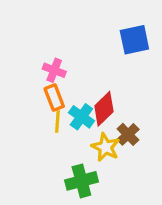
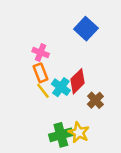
blue square: (134, 40) -> (86, 29), moved, turned -35
yellow line: (57, 122) -> (43, 91), turned -42
yellow star: (106, 147) -> (79, 132), moved

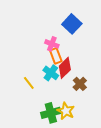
pink cross: (41, 52) -> (52, 44), moved
orange rectangle: (41, 73) -> (56, 56), moved
yellow line: (43, 91) -> (29, 83), moved

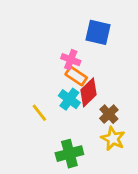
blue square: (72, 24) -> (98, 32), turned -30
orange rectangle: (56, 56) -> (76, 76), turned -35
yellow star: (66, 111) -> (113, 139), moved

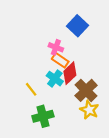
blue square: (98, 32) -> (77, 26), turned 30
brown cross: (109, 114) -> (86, 90), size x1.5
green cross: (69, 154) -> (43, 116), moved

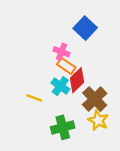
yellow line: (31, 89) -> (34, 98), turned -32
green cross: (43, 116) -> (63, 127), moved

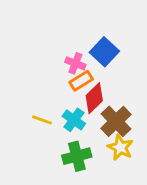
blue square: (85, 28) -> (104, 52), moved
orange rectangle: (66, 66) -> (81, 81), turned -66
cyan cross: (60, 86) -> (74, 120), moved

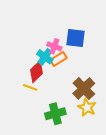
blue square: (104, 52) -> (75, 38), turned -36
red diamond: (94, 98) -> (36, 72), moved
cyan cross: (74, 120) -> (45, 57), moved

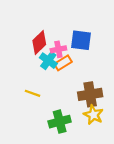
pink cross: (54, 46) -> (58, 49), turned -32
red diamond: (36, 72) -> (39, 43), moved
brown cross: (84, 88) -> (90, 94), turned 35

